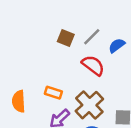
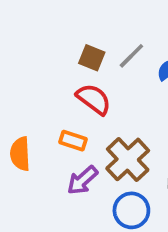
red semicircle: (93, 65) -> (94, 99), moved

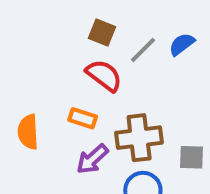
gray line: (131, 56) -> (143, 50), moved
brown cross: (128, 159) -> (139, 138), turned 36

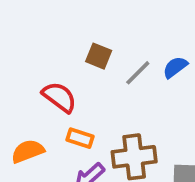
red semicircle: (104, 75) -> (59, 97), moved
orange semicircle: (28, 132) -> (28, 151), turned 72

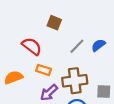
blue semicircle: (175, 67) -> (98, 45), moved
gray line: (138, 73) -> (77, 46), moved

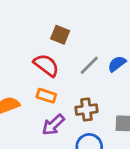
red semicircle: (32, 46) -> (46, 65), moved
brown cross: (75, 81) -> (86, 110), size x0.7

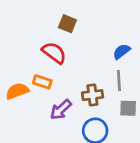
gray line: (89, 65) -> (119, 80), moved, turned -48
orange rectangle: (46, 96) -> (42, 82), moved

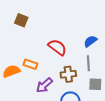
brown square: (67, 24) -> (21, 20), moved
red semicircle: (54, 53) -> (57, 47), moved

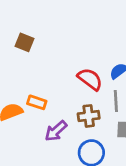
red semicircle: (57, 47) -> (90, 79), moved

